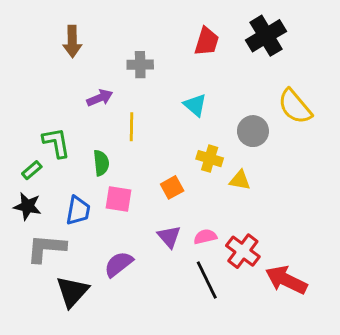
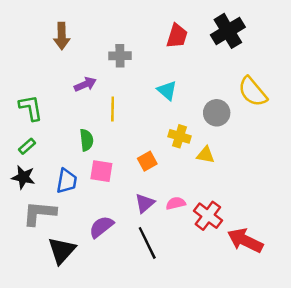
green L-shape: (56, 143) -> (31, 108), moved
purple triangle: (169, 237) -> (145, 203), turned 30
black line: (207, 280) -> (147, 243), moved

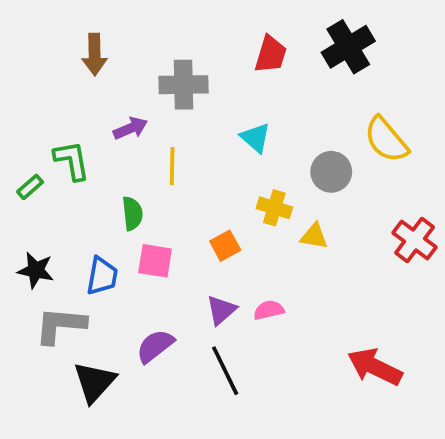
gray cross: (120, 56) -> (183, 85), size x1.4
green L-shape: (31, 108) -> (72, 160), moved
green rectangle: (27, 146) -> (30, 187), moved
red cross: (208, 216) -> (415, 240), moved

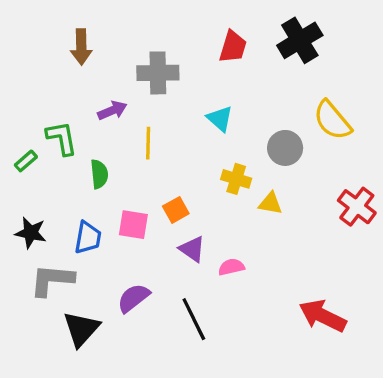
green semicircle: (132, 213) -> (99, 174), moved
orange square: (225, 246) -> (176, 210), moved
purple triangle: (221, 310) -> (192, 249), moved, turned -44

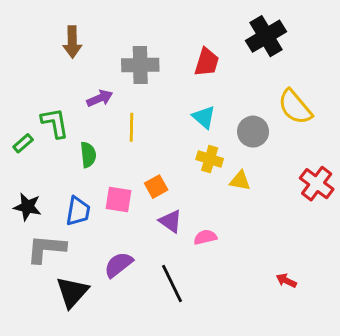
red trapezoid: (233, 47) -> (207, 62), moved
cyan triangle: (220, 119) -> (204, 117), moved
red arrow: (323, 316) -> (286, 281), size x0.5

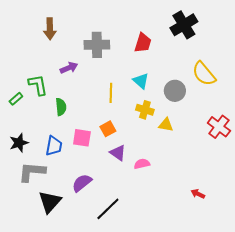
yellow line: (132, 127) -> (111, 93), moved
black star: (27, 207) -> (19, 143), turned -30
black line: (172, 283) -> (108, 209), moved, turned 72

